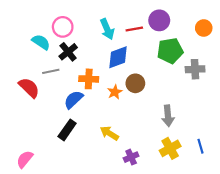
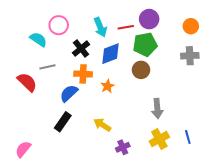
green pentagon: (170, 51) -> (145, 44), moved
black cross: (68, 52) -> (81, 49), moved
gray cross: (195, 69) -> (190, 56), moved
brown circle: (135, 83) -> (141, 70), moved

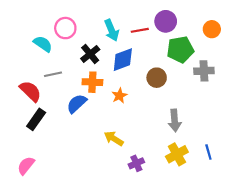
green pentagon: (145, 44) -> (180, 49), moved
gray cross: (190, 56) -> (204, 71), moved
black rectangle: (63, 122) -> (36, 119), moved

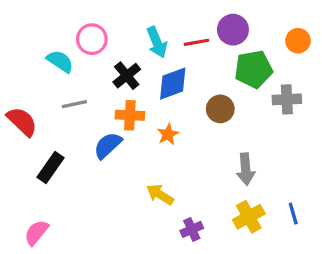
red semicircle: (30, 91) -> (22, 122), moved

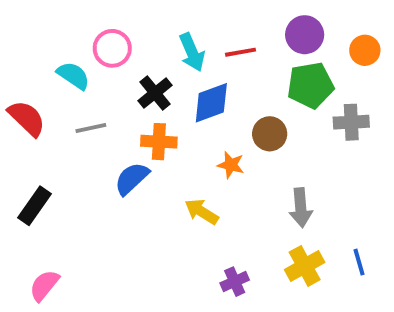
purple circle: (233, 30) -> (305, 35), moved
red semicircle: (22, 122) -> (27, 118), moved
orange star: (168, 134) -> (231, 165), moved, turned -30
black rectangle: (51, 168) -> (35, 206), moved
yellow arrow: (160, 195) -> (202, 212), moved

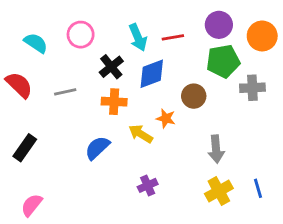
orange circle: (365, 50) -> (262, 36), size x1.4
cyan semicircle: (73, 76) -> (36, 43), moved
blue semicircle: (132, 179) -> (97, 148), moved
yellow arrow: (202, 212) -> (141, 134), moved
purple cross: (235, 282) -> (148, 185), moved

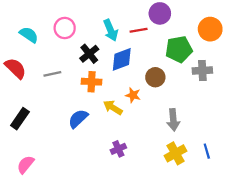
purple circle: (219, 25) -> (160, 13), moved

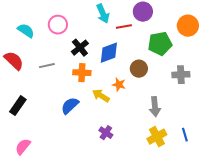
cyan arrow: (111, 30) -> (103, 14), moved
gray cross: (202, 71) -> (181, 75), moved
purple cross: (118, 149) -> (106, 133), turned -32

